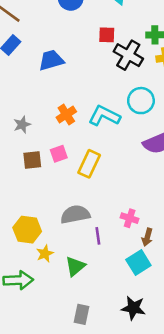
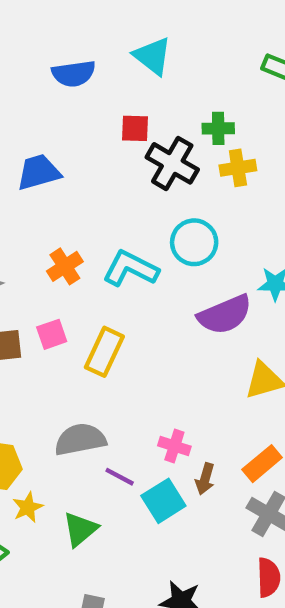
purple line: (98, 236) -> (120, 477), turned -54
cyan square: (138, 262) -> (163, 501), moved

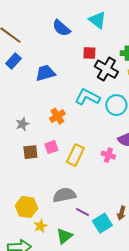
blue semicircle: (74, 74) -> (61, 28), turned 48
cyan L-shape: (131, 269) -> (87, 97), moved
pink cross: (174, 446) -> (108, 155), moved

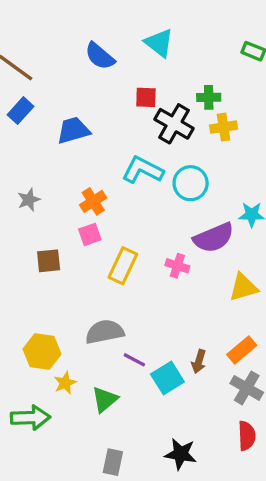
gray star: (22, 124) -> (29, 200), moved
pink square: (51, 147) -> (90, 234), moved

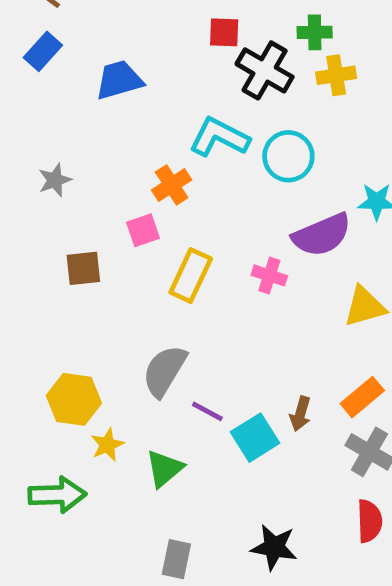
orange cross: (93, 201) -> (172, 185), moved
gray semicircle: (105, 332) -> (164, 371), turned -48

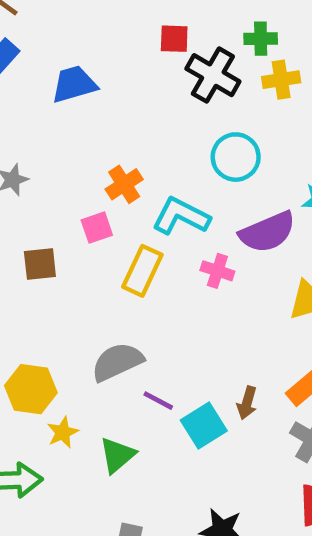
cyan L-shape: (219, 137) -> (181, 216), moved
gray semicircle: (164, 371) -> (117, 362), turned 34

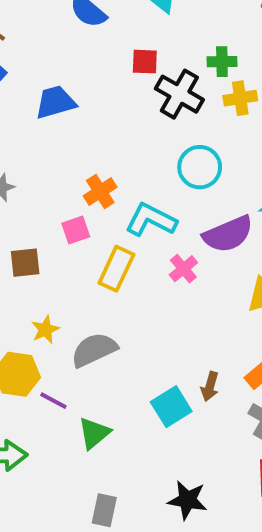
pink cross: (217, 271) -> (183, 269), turned 32
purple line: (158, 401) -> (53, 401), moved
yellow star: (63, 432) -> (45, 330), moved

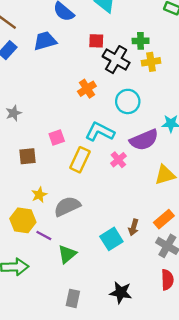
blue trapezoid: (56, 102) -> (45, 41), moved
orange cross: (100, 192) -> (87, 89), moved

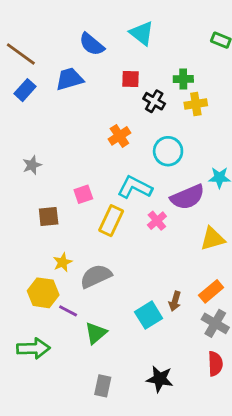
black cross: (116, 60) -> (154, 101), size x0.7

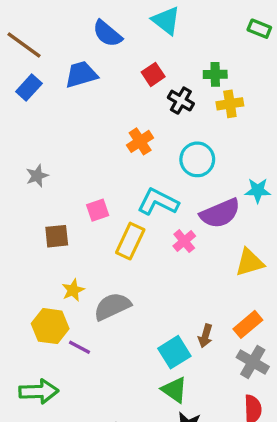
red square: (131, 79) -> (153, 74), turned -36
green triangle: (96, 333) -> (174, 390), moved, turned -45

